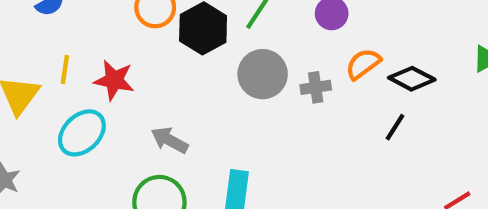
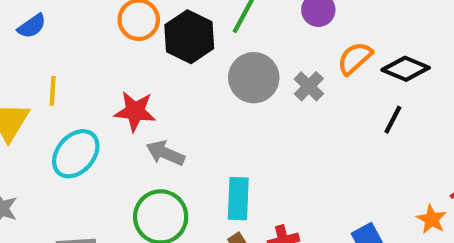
red star: (114, 80) -> (135, 111), moved
gray cross: (316, 87) -> (309, 86), turned -32

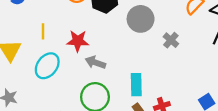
gray cross: (309, 86) -> (171, 40), moved
yellow line: (53, 91) -> (43, 31), moved

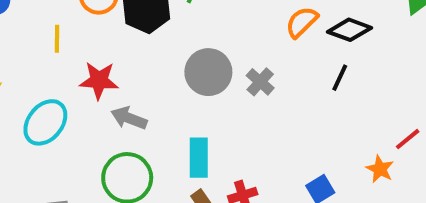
gray circle: (141, 19) -> (208, 72), moved
yellow line: (43, 31) -> (57, 39), moved

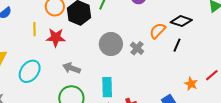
orange semicircle: (302, 22) -> (158, 31), moved
red star: (99, 80) -> (56, 38), moved
orange star: (380, 169) -> (191, 84), moved

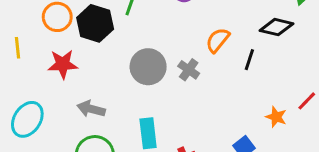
black diamond: (181, 21) -> (277, 27), moved
yellow line: (34, 29) -> (17, 48), moved

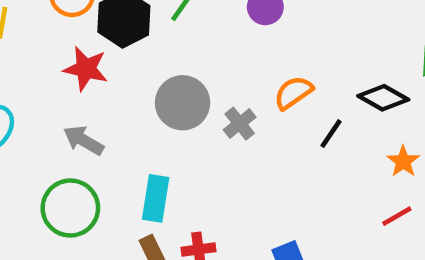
red star: (63, 64) -> (86, 69), moved
orange star: (276, 117) -> (403, 161), moved

